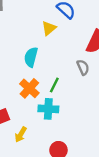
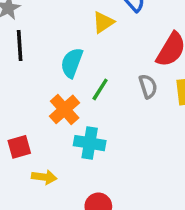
green line: (54, 85) -> (100, 89), moved
yellow arrow: (21, 135) -> (44, 177), turned -119

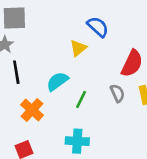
cyan semicircle: (72, 63) -> (57, 81), turned 40
orange cross: (65, 109) -> (32, 110), moved

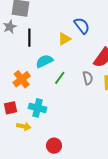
black line: (16, 72) -> (29, 38), moved
cyan cross: (77, 141) -> (38, 108), moved

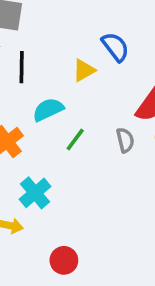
cyan cross: (38, 108) -> (35, 193), turned 36

